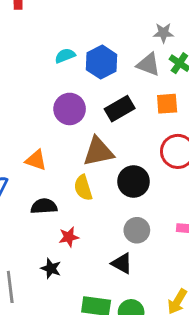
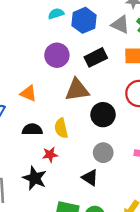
yellow semicircle: (83, 188) -> (61, 128), moved
black star: (51, 268) -> (35, 178), size x1.5

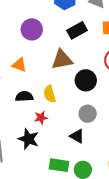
purple circle: (57, 55) -> (32, 29), moved

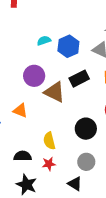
brown triangle: (62, 60) -> (55, 92), moved, turned 35
black semicircle: (24, 96) -> (23, 156), moved
red star: (41, 118) -> (49, 164), moved

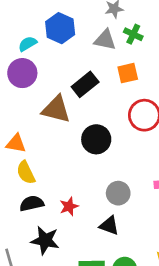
blue hexagon: (68, 46) -> (60, 28), moved
purple circle: (34, 76) -> (22, 73), moved
black circle: (86, 129) -> (96, 139), moved
yellow semicircle: (49, 141) -> (26, 173), moved

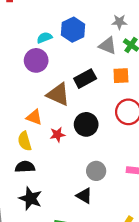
orange triangle: (16, 143) -> (34, 117), moved
red star: (69, 206) -> (57, 135), moved

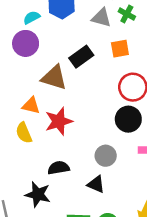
black circle: (86, 124) -> (128, 119), moved
red star: (57, 135) -> (59, 121), size x1.6
black semicircle: (25, 167) -> (59, 168), moved

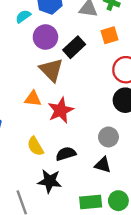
purple circle: (26, 43) -> (45, 37), moved
brown triangle: (54, 78) -> (51, 70), turned 35
yellow semicircle: (24, 133) -> (35, 146), moved

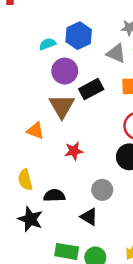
red star: (61, 110) -> (74, 151), moved, size x0.7

